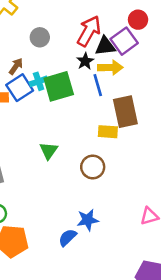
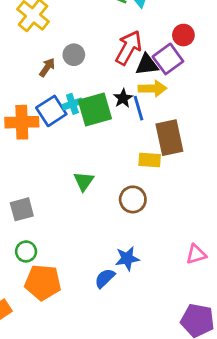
black star: (85, 61) -> (123, 98), moved
brown arrow: (16, 66) -> (47, 67), moved

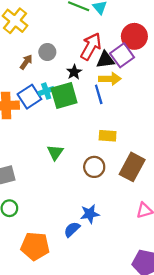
red circle: (183, 35) -> (134, 36), size x1.5
black star: (123, 98) -> (74, 72), moved
brown rectangle: (169, 138) -> (132, 167), moved, turned 40
orange pentagon: (43, 282) -> (35, 246), moved

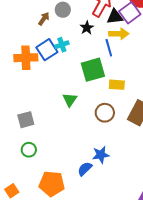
green square: (64, 96) -> (93, 70), moved

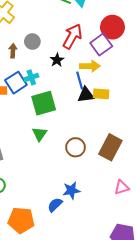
black triangle: (115, 17) -> (86, 95), moved
brown arrow: (44, 19) -> (13, 51), turned -32
green square: (93, 70) -> (44, 103), moved
yellow rectangle: (117, 85) -> (101, 94), moved

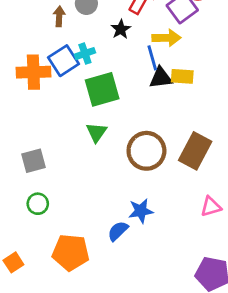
brown circle: (76, 147) -> (146, 151), size x1.4

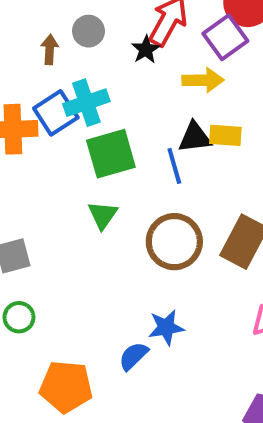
black star: (121, 29) -> (146, 49), moved
cyan cross: (85, 54) -> (86, 103), size x1.5
blue line: (152, 58) -> (174, 166), moved

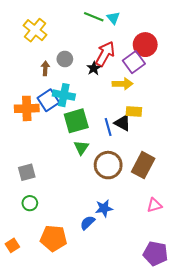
cyan cross: (86, 103) -> (64, 95), turned 30
black triangle: (195, 137) -> (123, 123), moved, turned 36
green triangle: (103, 215) -> (81, 148), moved

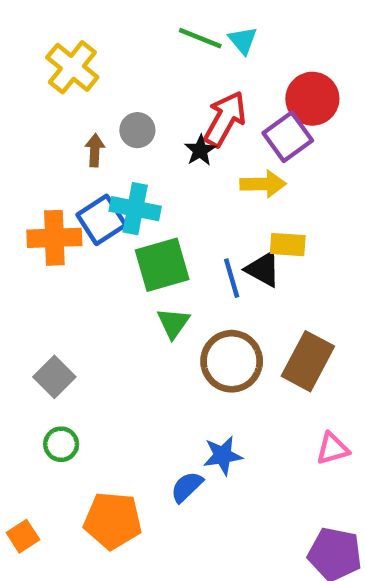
gray square: (27, 172) -> (54, 377), turned -30

